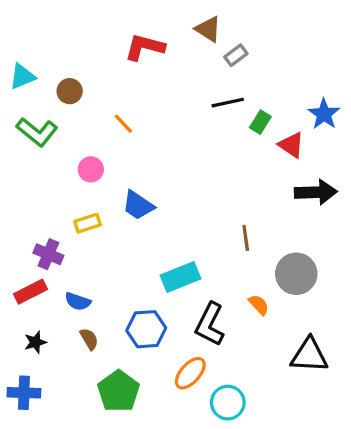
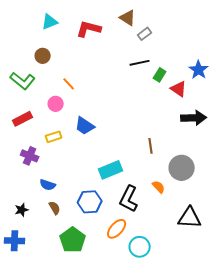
cyan triangle: (22, 76) -> (50, 22), moved
orange line: (123, 124) -> (69, 84), moved
red rectangle: (30, 292) -> (23, 119), moved

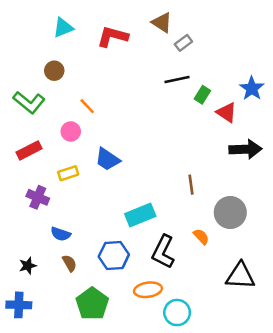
orange ellipse: (117, 229) -> (148, 290), turned 40

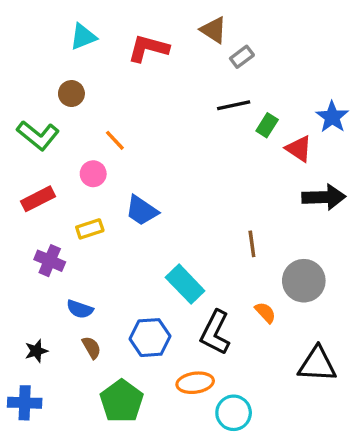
cyan rectangle: (140, 215) -> (185, 284), turned 68

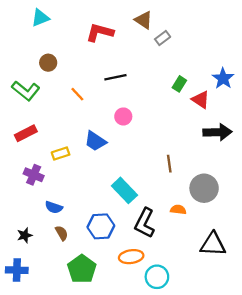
cyan triangle: (83, 37) -> (40, 18), moved
black line: (234, 105) -> (115, 77), moved
pink circle: (93, 174) -> (123, 116), moved
orange semicircle: (265, 312) -> (178, 210), turned -40

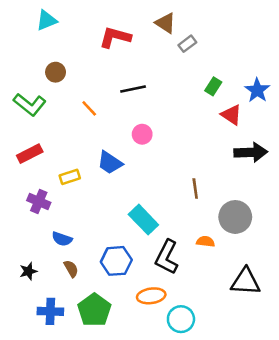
green rectangle: (179, 84) -> (213, 86), moved
blue cross: (17, 270) -> (50, 311), moved

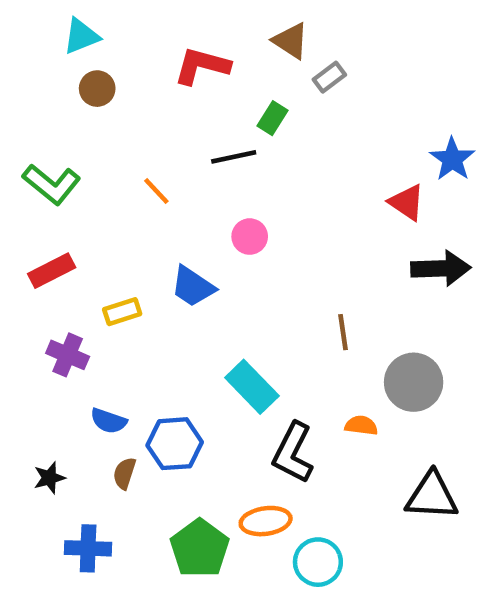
brown circle: (56, 72) -> (97, 89), moved
green rectangle: (213, 86) -> (272, 118), moved
blue hexagon: (116, 261) -> (175, 444), moved
brown semicircle: (71, 269) -> (124, 473), turned -132
green pentagon: (94, 310) -> (200, 548), moved

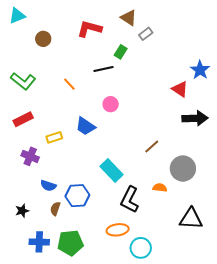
cyan triangle: (81, 36) -> (17, 16), moved
brown line: (343, 332) -> (152, 146), turned 56
green pentagon: (200, 548) -> (70, 243), moved, turned 30

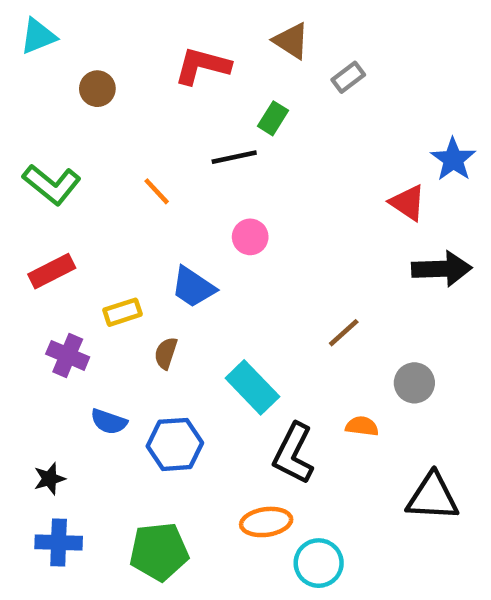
gray rectangle: (146, 34) -> (348, 77), moved
gray circle: (183, 169) -> (414, 383), size x0.7
brown semicircle: (55, 209) -> (166, 353), moved
blue cross: (39, 242) -> (59, 543), moved

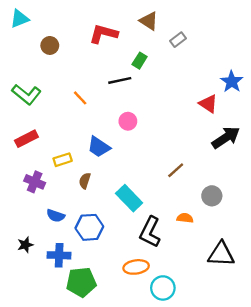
black arrow: (442, 269) -> (226, 138), turned -32
blue cross: (59, 543) -> (59, 255), moved

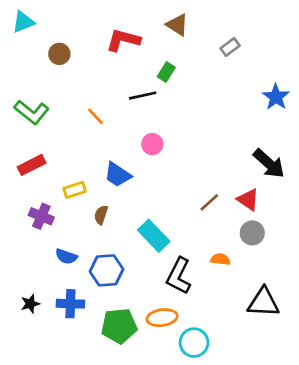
gray rectangle: (178, 40) -> (230, 47), moved
red triangle: (208, 104) -> (248, 200), moved
black arrow: (226, 138) -> (269, 164), turned 76
black star: (25, 245) -> (30, 304), moved
green pentagon: (81, 282) -> (119, 326), moved

